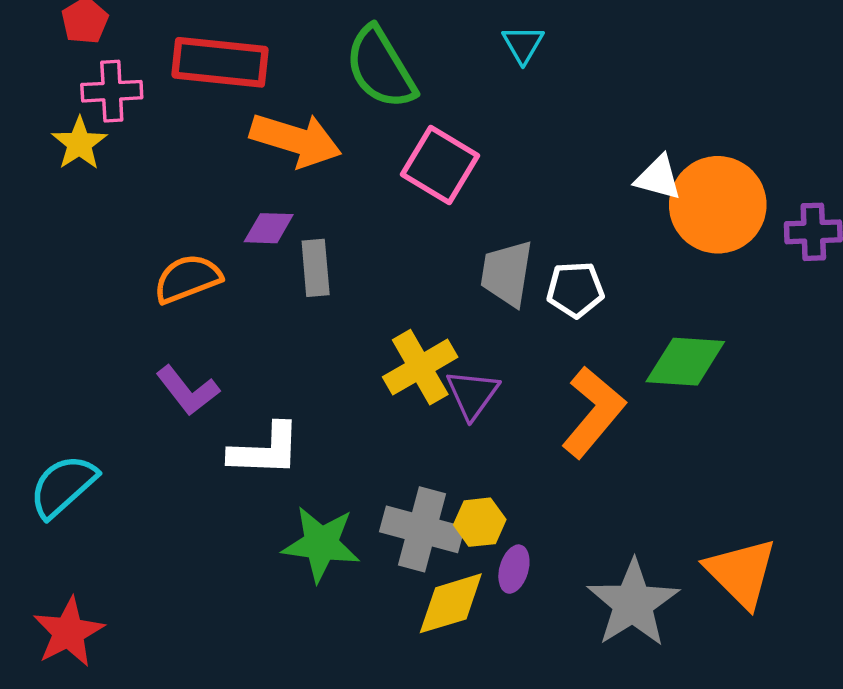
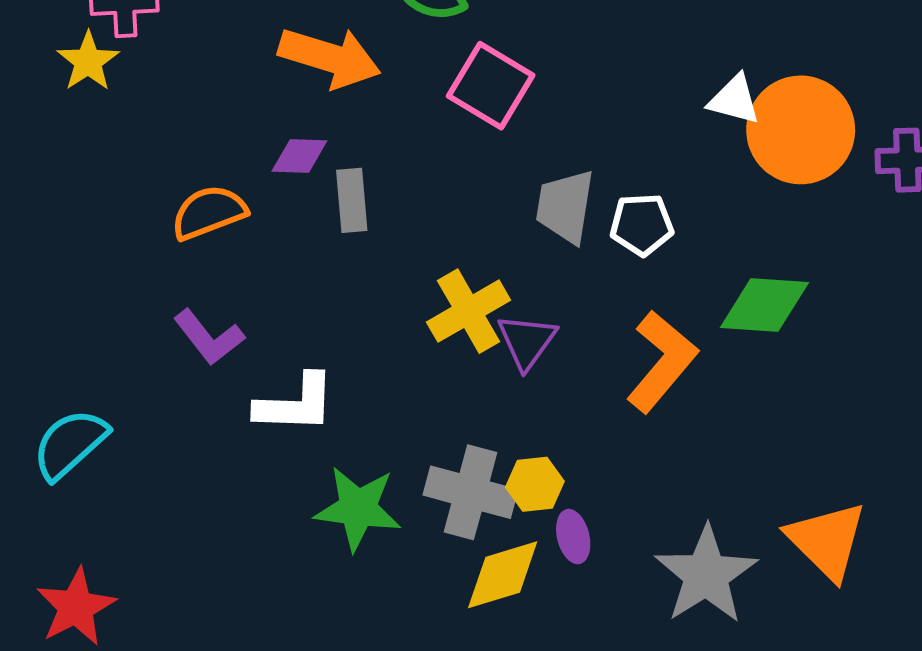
purple ellipse: (514, 569) -> (573, 537), turned -30

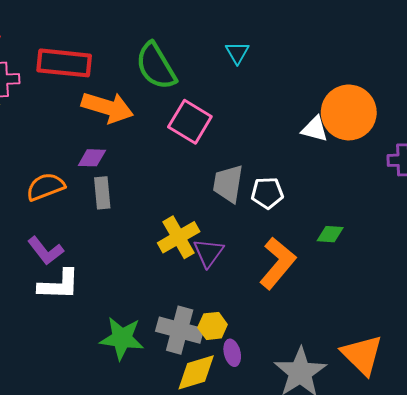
orange circle: (801, 130) -> (349, 112), moved
gray rectangle: (352, 200) -> (102, 193), moved
green diamond: (764, 305) -> (330, 234), size x0.6
white L-shape: (295, 404) -> (59, 285), moved

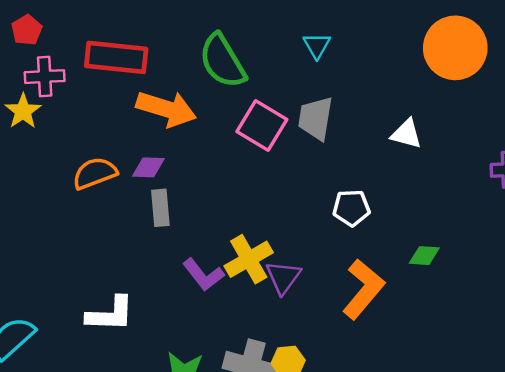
orange circle: (349, 112) -> (455, 48), moved
gray trapezoid: (228, 184) -> (316, 118), moved
orange semicircle: (46, 187) -> (95, 173), moved
purple L-shape: (46, 251) -> (203, 275), moved

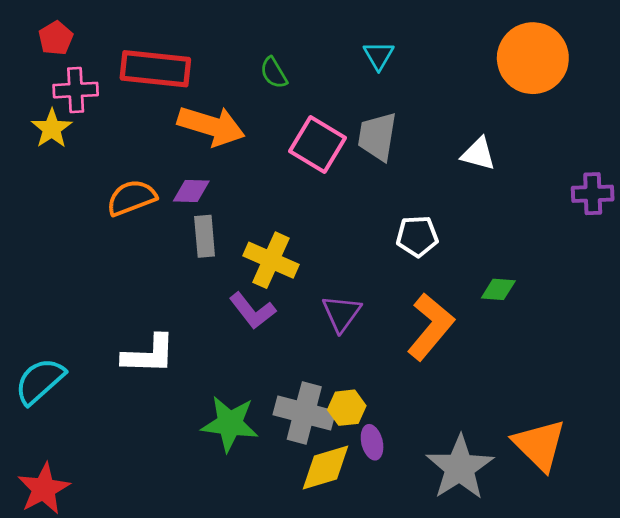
green semicircle: (222, 61) -> (274, 73), size x0.5
yellow cross: (249, 259) -> (271, 260), moved, turned -36

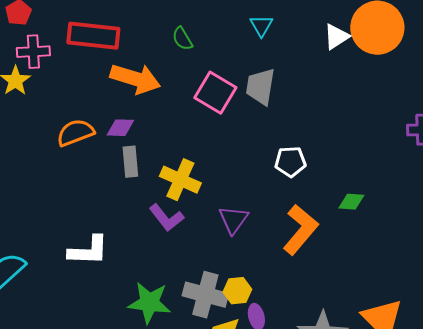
white triangle: (478, 154) -> (336, 37), moved, turned -48

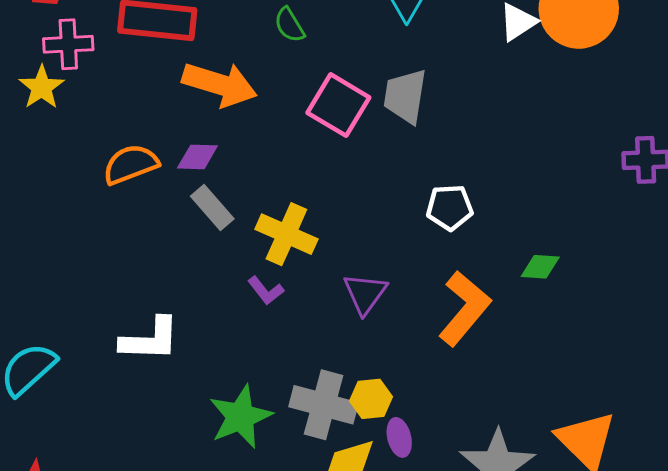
gray rectangle: (130, 162) -> (212, 207), turned -36
purple L-shape: (166, 218) -> (266, 291), size x0.7
green star: (149, 303) -> (240, 417), turned -30

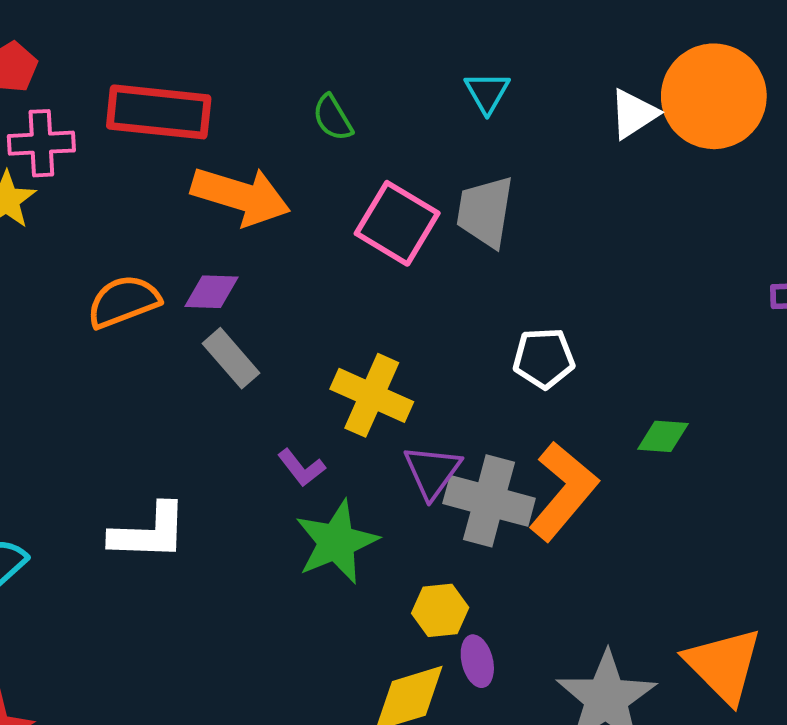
yellow cross: (286, 234) -> (372, 395), moved
gray cross: (324, 405) -> (489, 501), moved
green star: (240, 417) -> (337, 542), moved

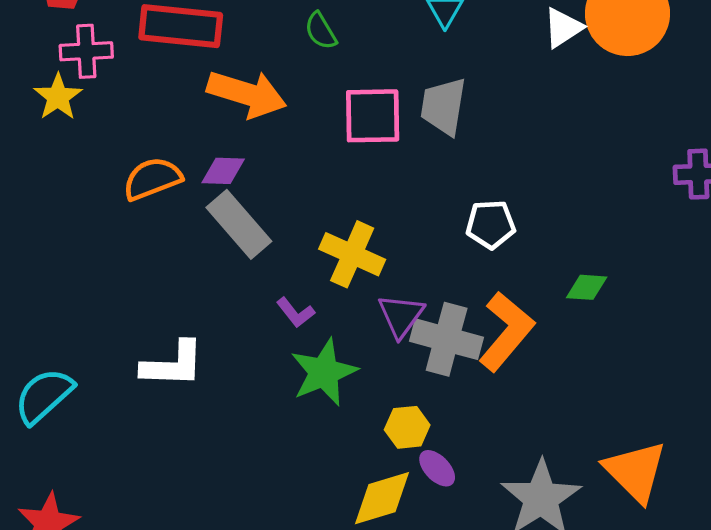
pink square: (397, 223) -> (373, 116), turned -32
gray rectangle: (231, 358) -> (239, 224), size x1.4
purple ellipse: (477, 661) -> (437, 468), turned -30

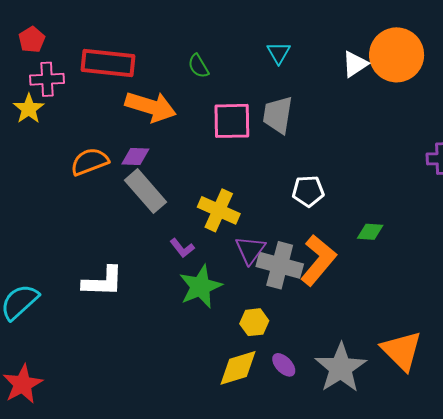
purple ellipse: (437, 468) -> (284, 365), moved

